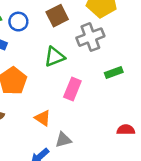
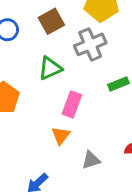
orange triangle: (43, 118) -> (61, 136), moved, turned 36
gray triangle: (63, 140) -> (91, 160), moved

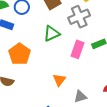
pink rectangle: (72, 104) -> (78, 49), moved

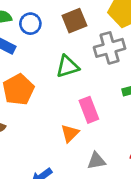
pink rectangle: (78, 49) -> (89, 110), moved, turned -48

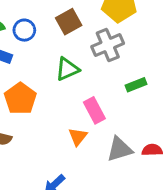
gray triangle: (96, 161) -> (120, 149), moved, size x1.4

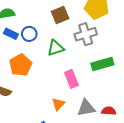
blue circle: (24, 30) -> (29, 34), moved
green rectangle: (136, 85) -> (102, 64), size x1.5
orange triangle: (78, 137) -> (58, 104), moved

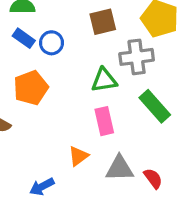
green triangle: (56, 48) -> (104, 80), moved
green rectangle: (102, 64) -> (155, 106), turned 55
red semicircle: (109, 111) -> (153, 178), turned 40

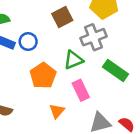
orange pentagon: (31, 88) -> (43, 76), moved
orange triangle: (78, 156) -> (57, 111), moved

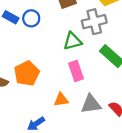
orange pentagon: (43, 76) -> (27, 73), moved
orange triangle: (57, 111) -> (61, 100), moved, turned 35

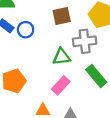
pink rectangle: (76, 71) -> (61, 85), turned 54

